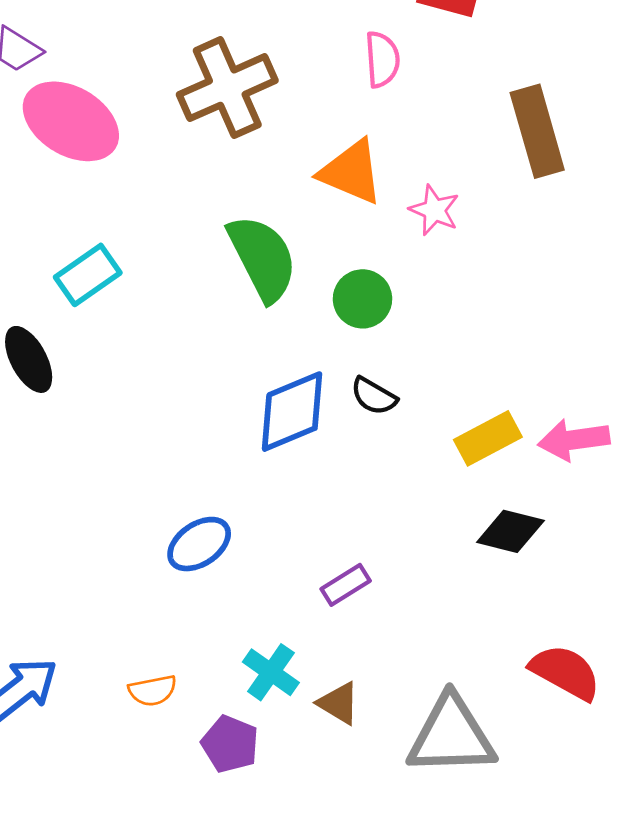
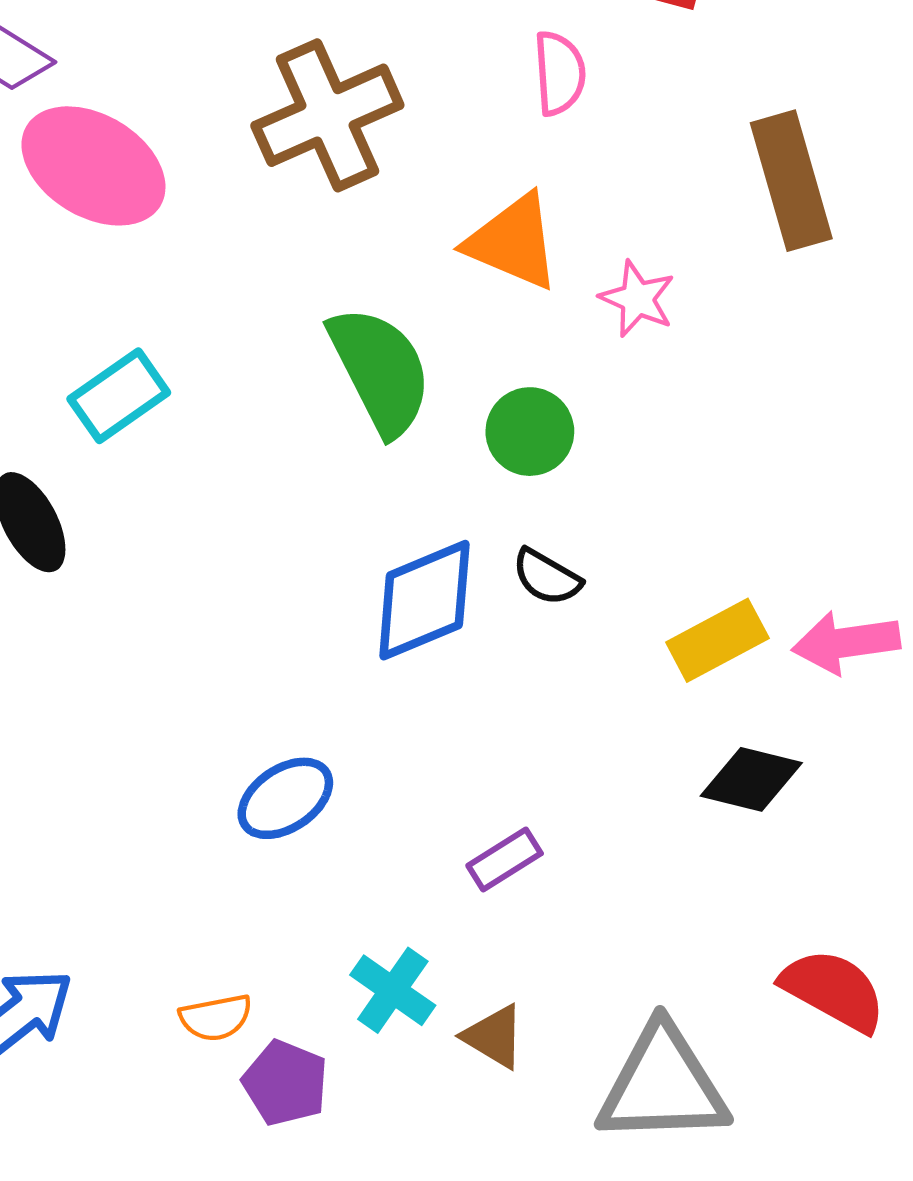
purple pentagon: (230, 744) -> (285, 1083), moved

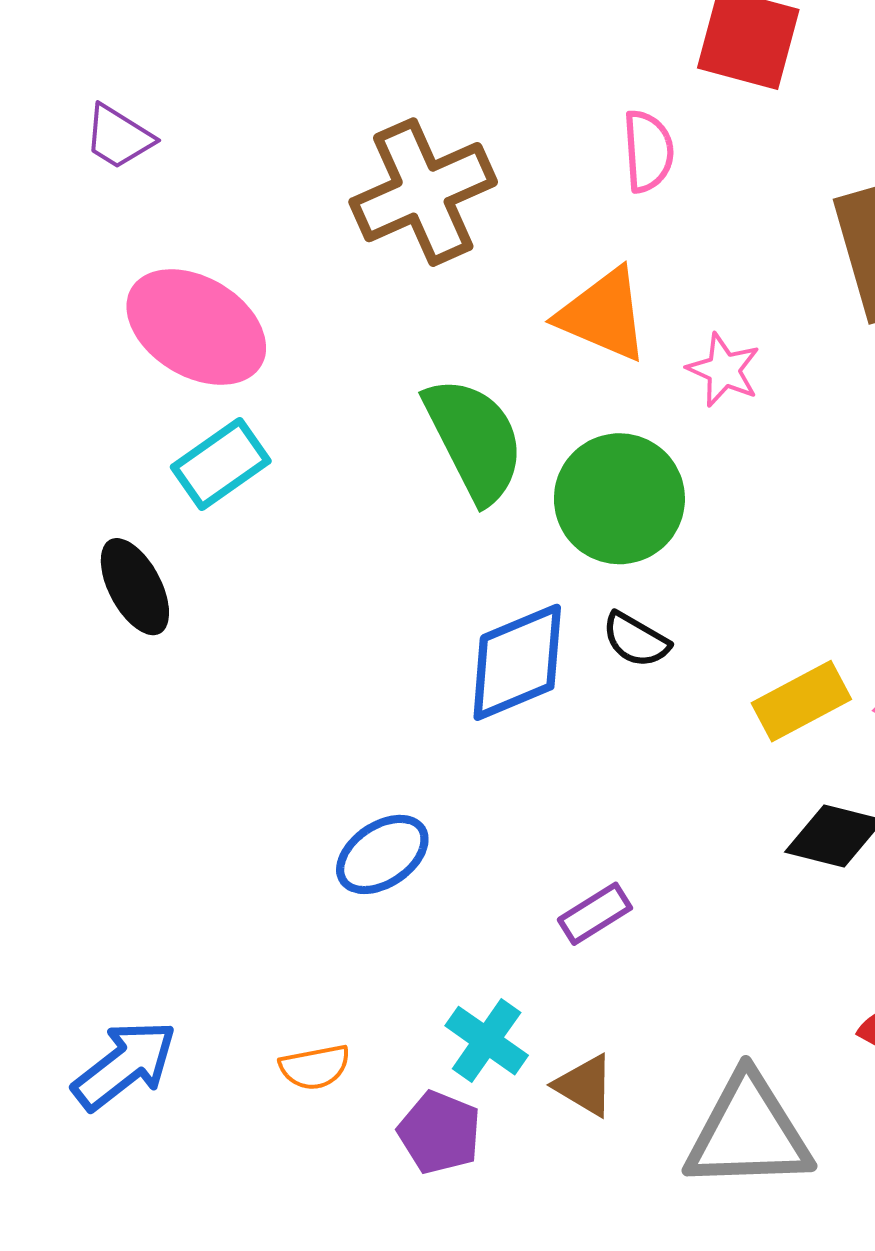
pink ellipse: (93, 166) -> (196, 327), moved
green circle: (530, 432) -> (619, 499), size x1.5
purple pentagon: (285, 1083) -> (440, 1133), moved

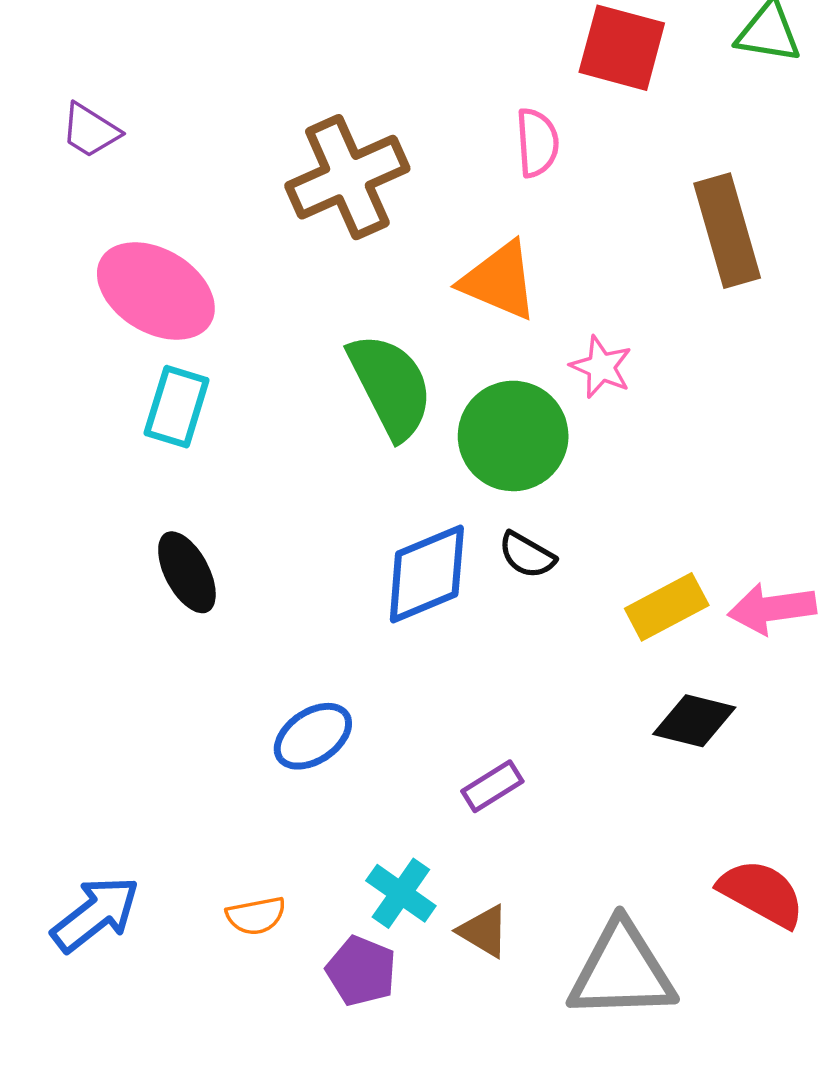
pink star: (724, 370) -> (601, 367), moved
cyan rectangle: (221, 464) -> (177, 407), turned -38
black ellipse: (135, 587) -> (187, 572), moved

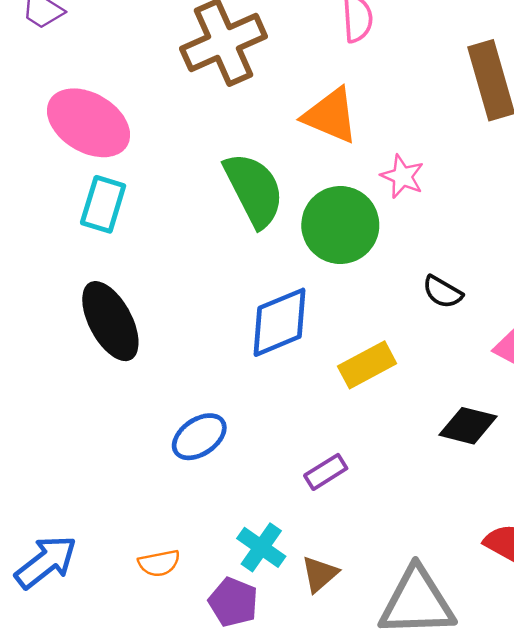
black semicircle: (527, 555) -> (442, 292), moved
black ellipse: (187, 572) -> (110, 321), size x1.4
yellow rectangle: (667, 607) -> (367, 365), moved
brown triangle: (484, 931) -> (320, 574), turned 48

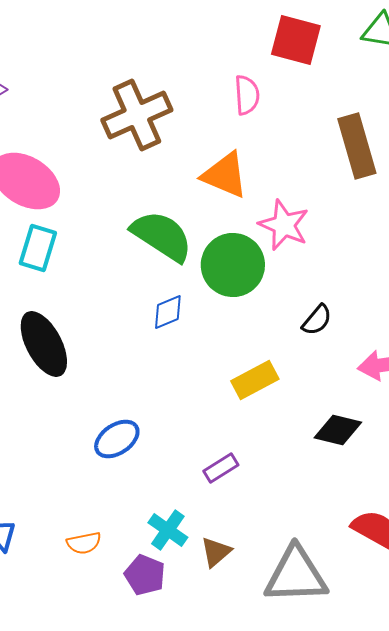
pink star: (402, 176) -> (284, 225), size x1.4
green semicircle: (254, 190) -> (162, 236), turned -30
black semicircle: (442, 292) -> (317, 320), turned -80
blue diamond: (279, 322) -> (168, 312), moved, size x0.6

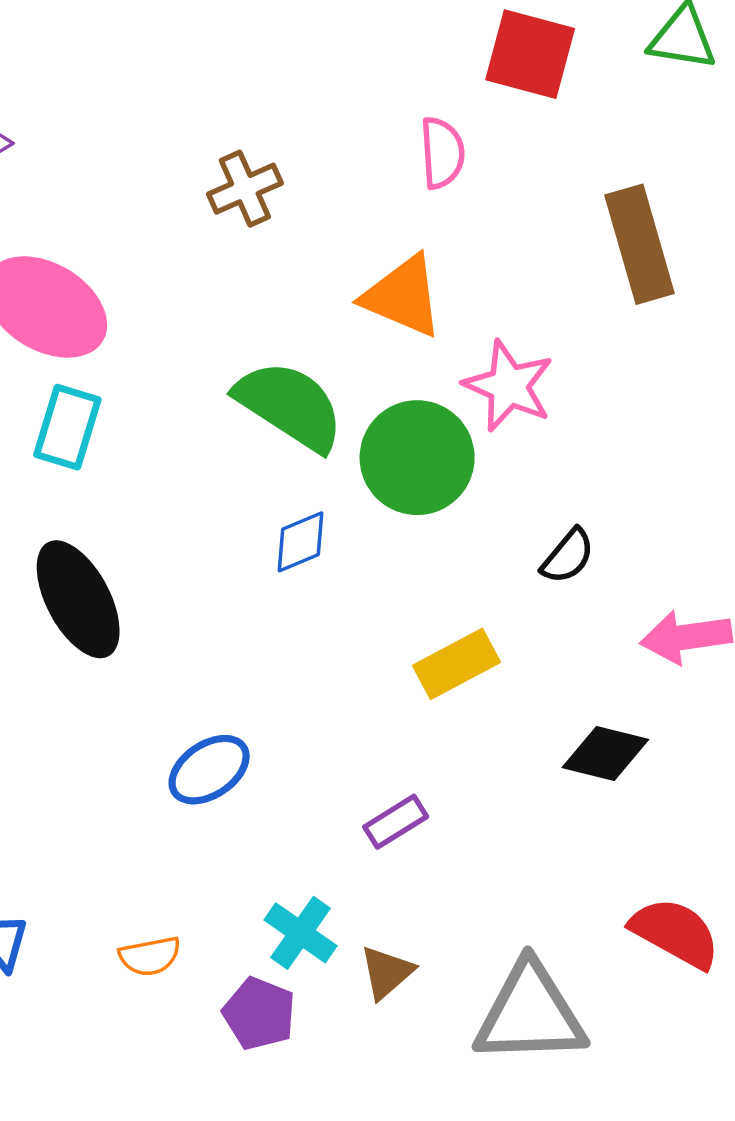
brown cross: (137, 115) -> (245, 189), size x0.6

